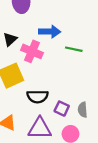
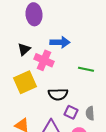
green line: (74, 49) -> (86, 69), moved
black semicircle: (38, 96) -> (58, 94), moved

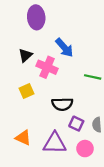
blue arrow: (60, 42) -> (64, 48), turned 48
yellow square: (25, 82) -> (26, 91), size x0.6

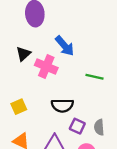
yellow square: (26, 91) -> (19, 107), moved

